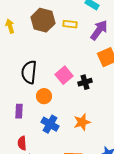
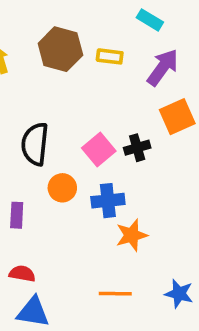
black cross: (85, 82) -> (137, 148), moved
blue cross: (50, 124) -> (108, 201), moved, turned -36
red semicircle: (22, 143) -> (22, 274), turned 104

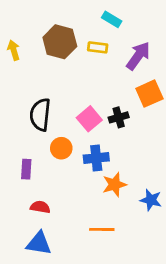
cyan rectangle: (150, 20) -> (112, 19), moved
red semicircle: (22, 274) -> (40, 207), moved
blue star: (179, 294) -> (151, 200), moved

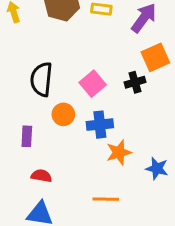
black cross: (119, 117) -> (135, 82), moved

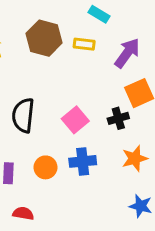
orange circle: (63, 114) -> (46, 167), moved
orange star: (119, 152) -> (135, 158), moved

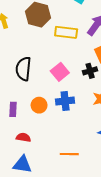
yellow rectangle: (84, 44) -> (66, 32), moved, size x1.5

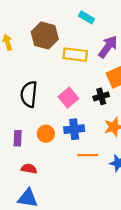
orange line: (69, 154) -> (88, 155), moved

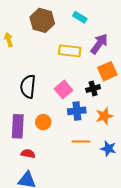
brown hexagon: (45, 35) -> (42, 20), moved
blue cross: (74, 129) -> (77, 111), moved
purple rectangle: (18, 138) -> (18, 126), size x1.6

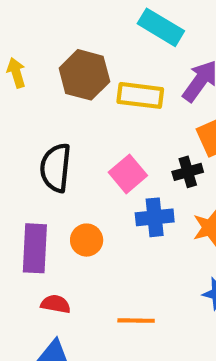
cyan rectangle: (80, 17) -> (161, 27), size x1.5
brown hexagon: (42, 20) -> (84, 75), moved
orange line: (81, 141) -> (136, 321), moved

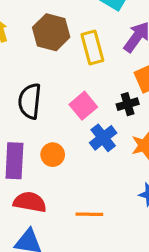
yellow rectangle: (140, 95) -> (92, 48), turned 68
blue cross: (155, 217) -> (103, 138), turned -32
red semicircle: (56, 304) -> (30, 202), size x1.5

